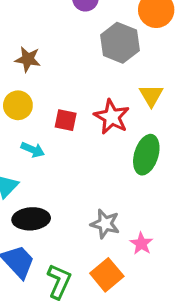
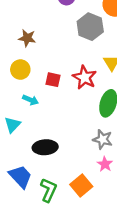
black ellipse: (31, 219) -> (45, 147), moved
gray star: (105, 224) -> (103, 139), moved

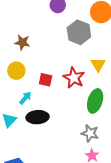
cyan arrow: (30, 100) -> (25, 98), turned -72
black ellipse: (45, 147) -> (38, 117), moved

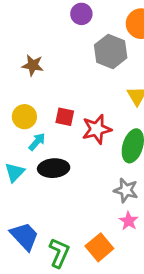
yellow circle: (16, 71) -> (24, 117), moved
red star: (74, 78) -> (97, 129), moved, turned 30

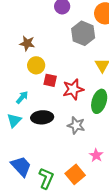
yellow circle: (24, 117) -> (36, 65), moved
cyan arrow: (37, 142) -> (22, 97), moved
gray star: (126, 190) -> (76, 125), moved

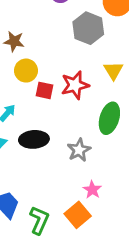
red star: (73, 89) -> (75, 85), moved
gray star: (76, 125) -> (79, 150), turned 30
pink star: (96, 155) -> (92, 190), moved

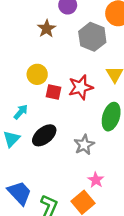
brown star: (14, 41) -> (47, 29), moved, turned 30
black ellipse: (34, 139) -> (44, 135), turned -35

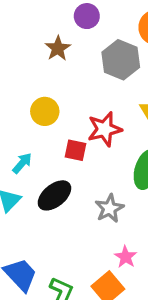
red square: (54, 92) -> (75, 150), moved

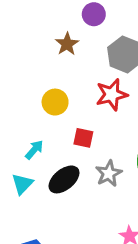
red star: (105, 129) -> (112, 95), moved
gray star: (109, 208) -> (109, 174), moved

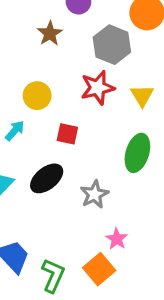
cyan arrow: (34, 150) -> (15, 131), moved
gray star: (109, 174) -> (94, 194), moved

